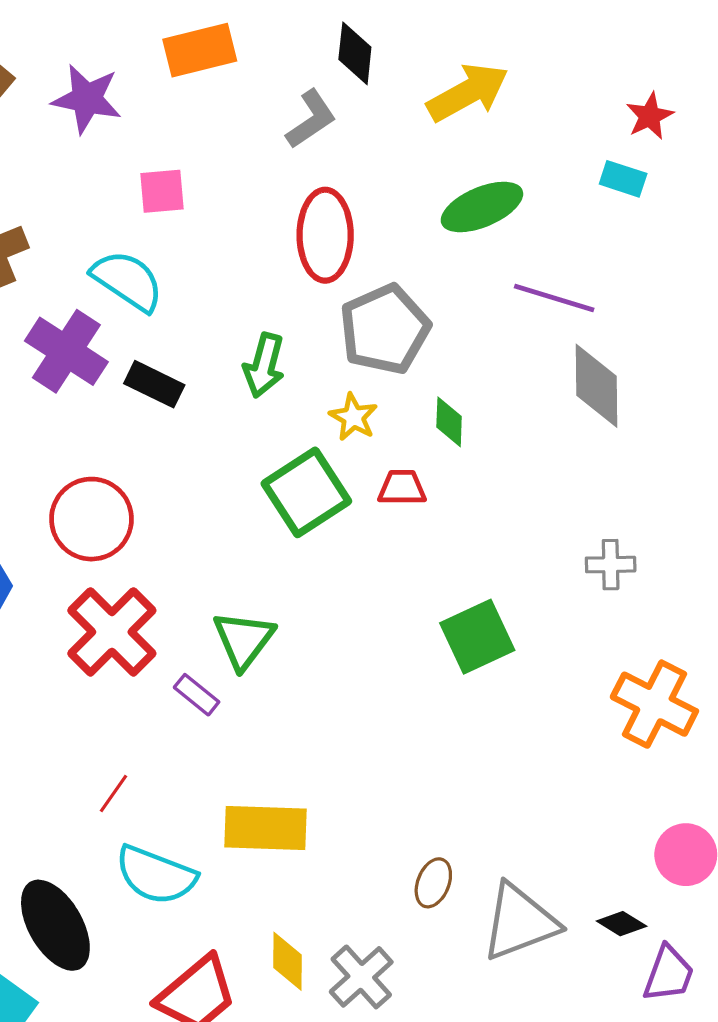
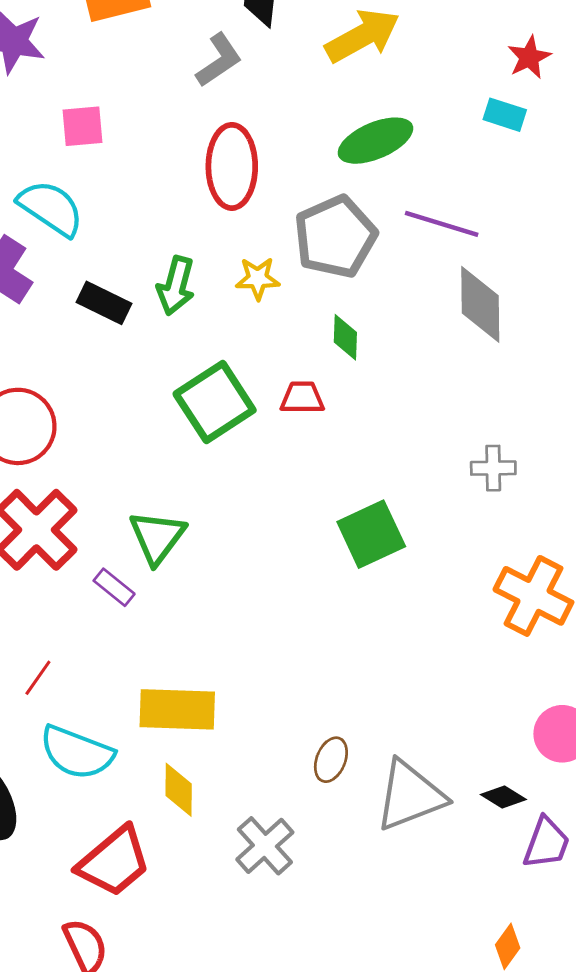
gray pentagon: (385, 329) -> (335, 237), moved
black rectangle: (154, 384) -> (104, 303), moved
yellow star: (353, 417) -> (258, 278), moved, turned -30
yellow diamond: (288, 961) -> (179, 790), moved

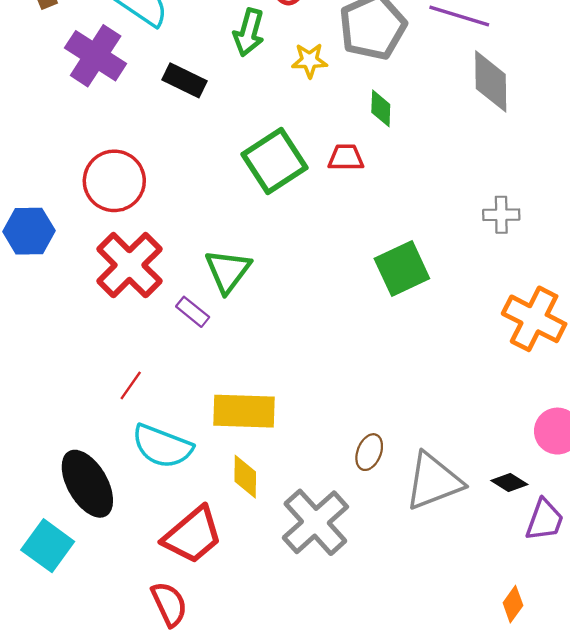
green arrow: (176, 286) -> (249, 32), moved
gray cross: (265, 846) -> (315, 522), size x1.4

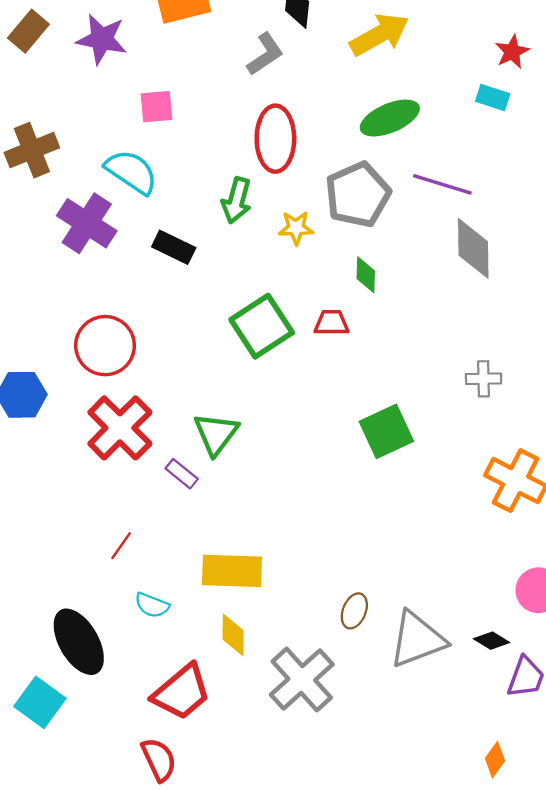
cyan semicircle: (162, 446) -> (152, 605), size x0.6

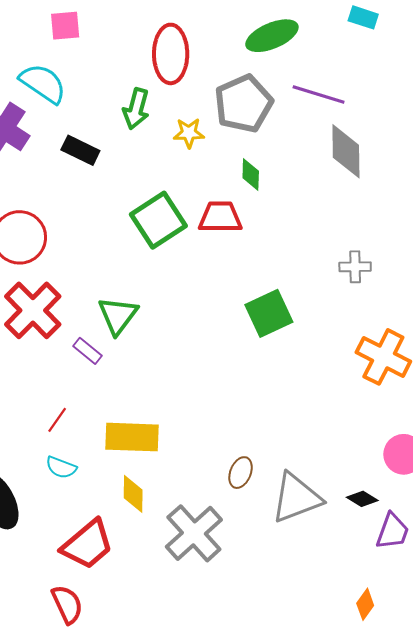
red trapezoid: (331, 323) -> (220, 217), size x1.4
red line: (121, 546) -> (57, 420), moved

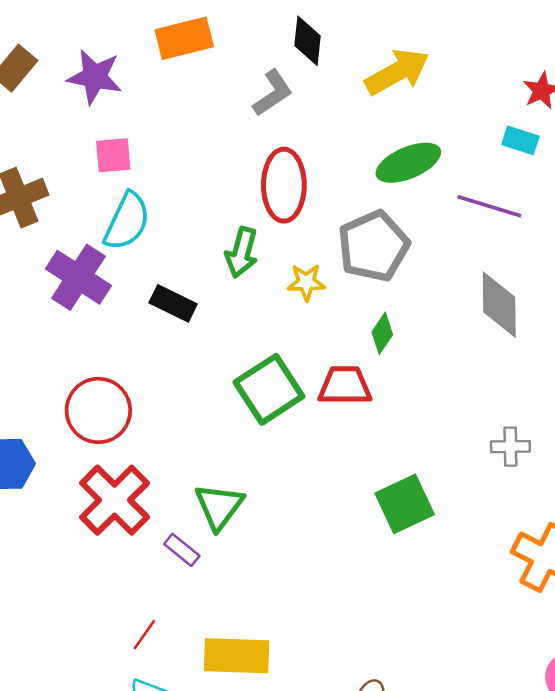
pink square: (65, 26) -> (113, 155), moved
cyan semicircle: (43, 83) -> (127, 221), turned 81
purple line: (319, 94) -> (489, 206), moved
green diamond: (251, 175) -> (382, 333), turned 32

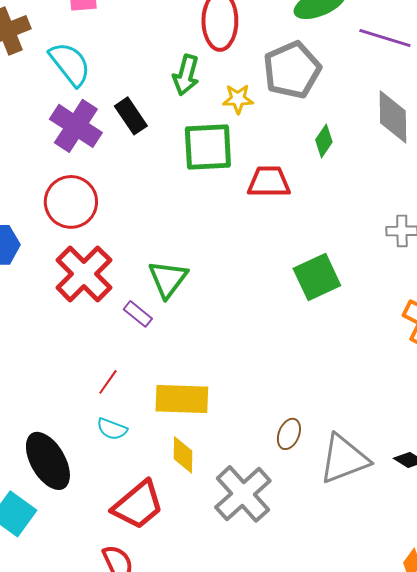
cyan semicircle: (127, 221) -> (70, 64), moved, turned -63
purple cross: (78, 277) -> (76, 126), moved
black rectangle: (173, 303) -> (131, 116), turned 30
green diamond: (382, 333) -> (324, 141), moved
green square: (269, 389) -> (208, 147), moved, turned 30

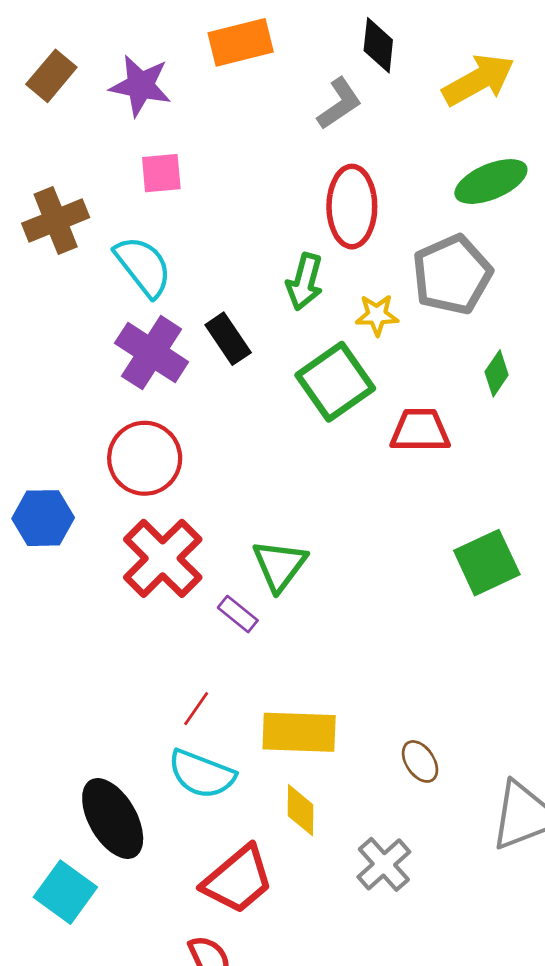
green square: (208, 147) -> (335, 382), turned -32
cyan semicircle: (112, 429) -> (202, 774), size x1.6
brown ellipse: (289, 434) -> (420, 761), moved, turned -56
gray cross: (243, 494) -> (384, 864), size x0.7

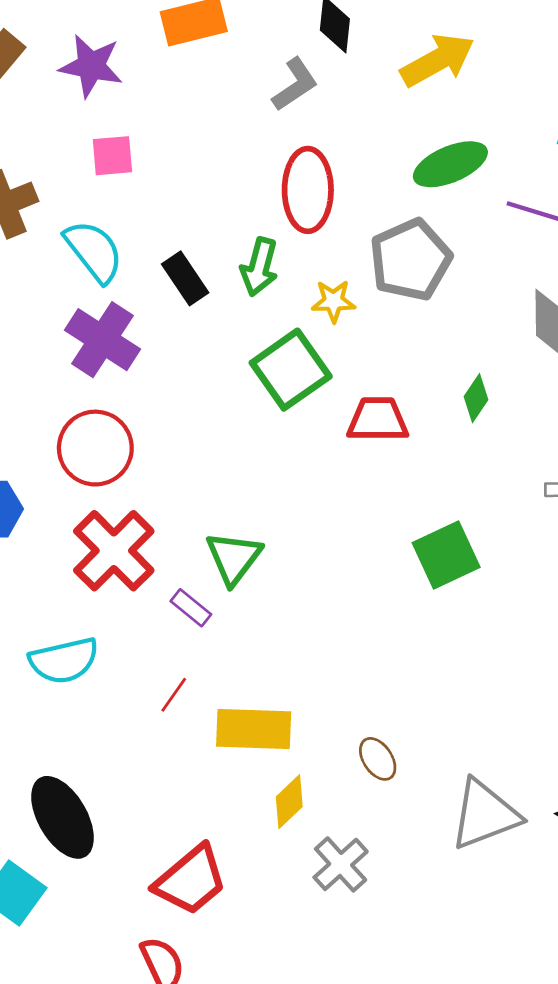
black rectangle: (228, 339) -> (185, 278), moved
green diamond: (497, 373) -> (476, 398), moved
red line: (196, 709) -> (174, 695), moved
cyan semicircle: (202, 774) -> (64, 661), moved, turned -34
yellow diamond: (300, 810) -> (289, 802), moved, turned 46

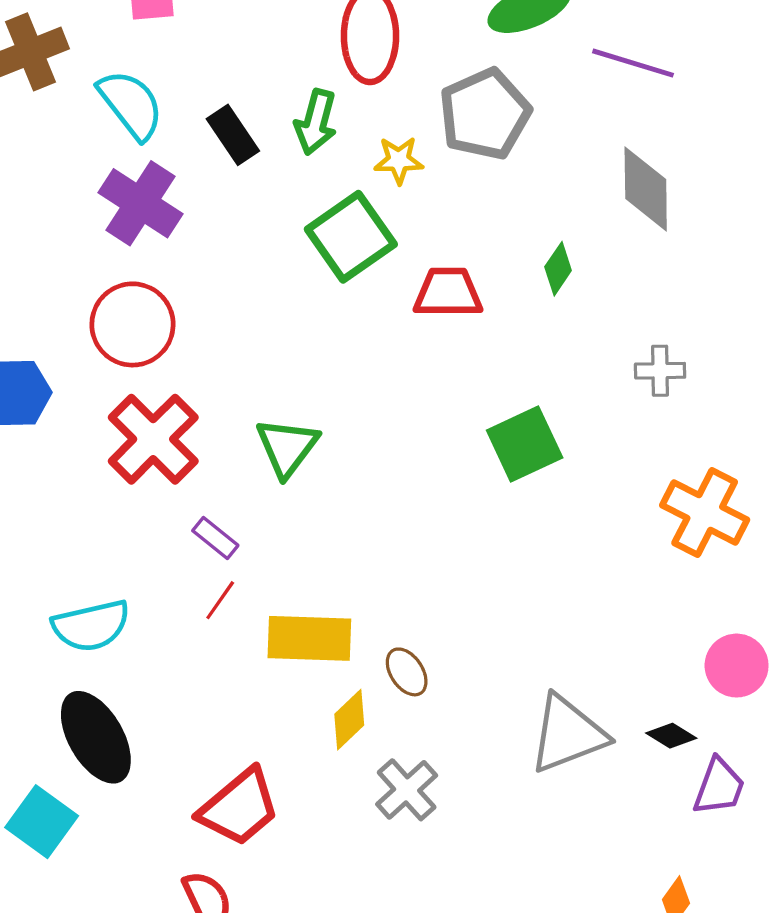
purple rectangle: (191, 608) -> (215, 538), moved
cyan semicircle: (64, 661) -> (91, 626), moved
brown ellipse: (378, 759) -> (407, 672), moved

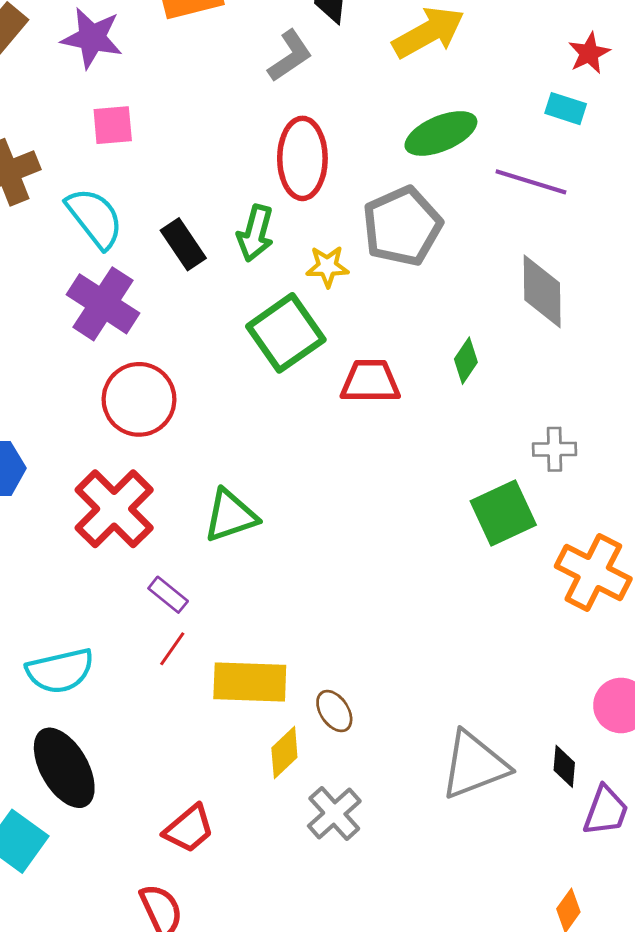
red circle: (132, 324) -> (139, 399), moved
green square: (525, 444) -> (503, 513), moved
green triangle: (287, 447) -> (230, 516), turned 34
black diamond: (671, 736) -> (564, 766), turned 63
red trapezoid: (239, 807) -> (189, 829), size x0.7

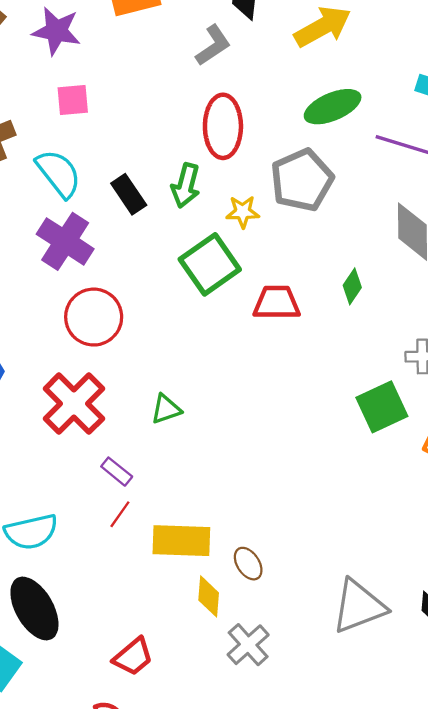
green triangle: (230, 516) -> (166, 409), size x0.7
yellow diamond: (284, 753) -> (209, 596), turned -42

